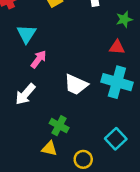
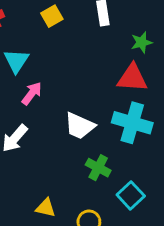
red triangle: (117, 47) -> (132, 78), size x1.5
green cross: (59, 126) -> (98, 168), moved

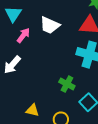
white trapezoid: (80, 126) -> (50, 25), moved

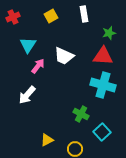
yellow triangle: (32, 110) -> (47, 140), turned -40

